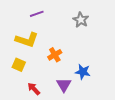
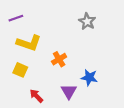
purple line: (37, 14) -> (16, 18), moved

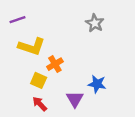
orange cross: (59, 59) -> (55, 64), moved
yellow square: (20, 70) -> (39, 80), moved

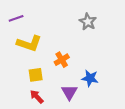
orange cross: (55, 64) -> (62, 60), moved
yellow square: (39, 80) -> (36, 75), turned -32

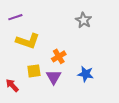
purple triangle: (69, 92) -> (54, 77), moved
red arrow: (37, 97) -> (12, 85), moved

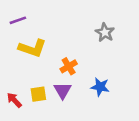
gray star: (84, 20) -> (105, 32), moved
yellow square: (34, 71) -> (38, 94), moved

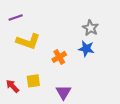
blue star: (100, 87) -> (86, 49), moved
purple triangle: (63, 90) -> (63, 92), moved

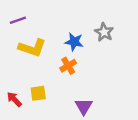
blue star: (86, 49) -> (74, 42), moved
purple triangle: (63, 92) -> (84, 106), moved

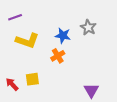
purple triangle: (84, 106) -> (91, 90), moved

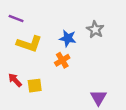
purple line: (15, 17) -> (16, 18), turned 40
red arrow: (12, 84) -> (15, 80), moved

